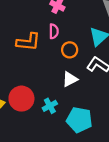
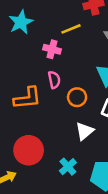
red circle: (21, 99) -> (29, 150), moved

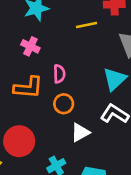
pink cross: (52, 49) -> (30, 46), moved
orange circle: (77, 97) -> (64, 104), moved

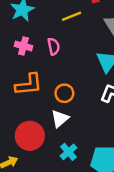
pink semicircle: (59, 74) -> (54, 46), moved
white triangle: (80, 132) -> (60, 119), moved

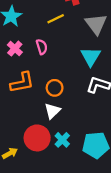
pink cross: (23, 46) -> (15, 49), turned 32
red circle: (30, 136) -> (37, 138), moved

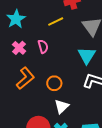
orange L-shape: (22, 82) -> (25, 78), turned -30
white triangle: (52, 111) -> (62, 106), moved

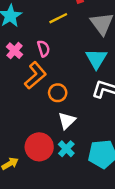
orange L-shape: (25, 78) -> (35, 75), moved

